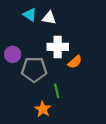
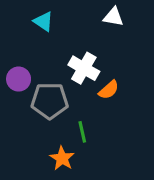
white triangle: (49, 18) -> (113, 17), moved
white cross: (58, 47) -> (84, 68), turned 30

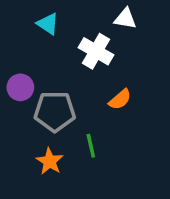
white cross: (84, 68) -> (96, 51), moved
orange star: (62, 158) -> (50, 161), moved

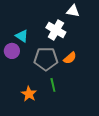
cyan triangle: (48, 24) -> (22, 36), moved
gray pentagon: (55, 111) -> (46, 59), moved

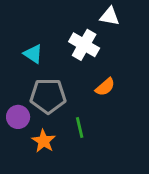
purple circle: (12, 51) -> (18, 117), moved
gray pentagon: (46, 59) -> (48, 96), moved

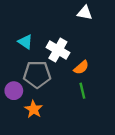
white cross: (84, 45) -> (58, 50), moved
green line: (80, 127) -> (82, 91), moved

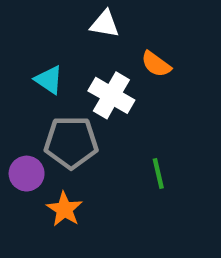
white triangle: (85, 13) -> (105, 24), moved
orange semicircle: (81, 67) -> (156, 64), moved, turned 77

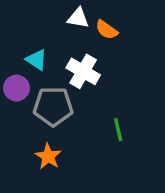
orange semicircle: (156, 64) -> (107, 30), moved
purple circle: (27, 174) -> (16, 88), moved

